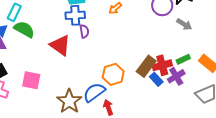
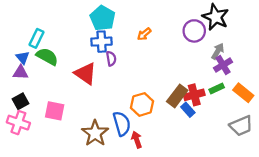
gray arrow: (184, 24) -> (218, 51), turned -91
purple cross: (176, 76) -> (223, 65), moved
blue semicircle: (94, 92) -> (122, 124), turned 110

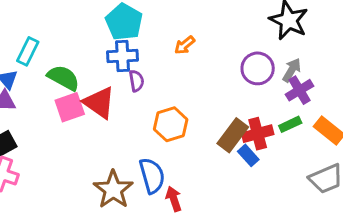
purple circle: (194, 31) -> (258, 68), moved
green semicircle: (47, 56) -> (64, 78), moved
orange hexagon: (142, 104) -> (171, 124), moved
pink square: (55, 111) -> (70, 107), moved, turned -30

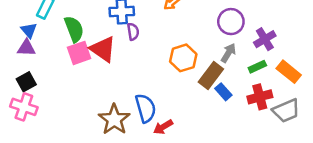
gray arrow: (292, 70) -> (228, 53), moved
green semicircle: (64, 78) -> (74, 29), turned 40
orange hexagon: (171, 124) -> (183, 58), moved
red cross: (258, 134) -> (260, 97), moved
red arrow: (174, 199) -> (163, 127), turned -102

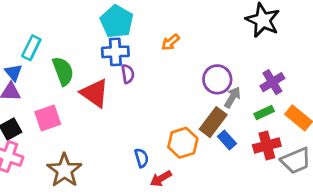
purple circle: (231, 22) -> (217, 79), moved
pink square: (79, 53) -> (48, 118), moved
orange hexagon: (183, 58) -> (183, 143), moved
blue semicircle: (146, 108) -> (142, 158), size x0.6
brown star: (114, 119) -> (64, 170), moved

